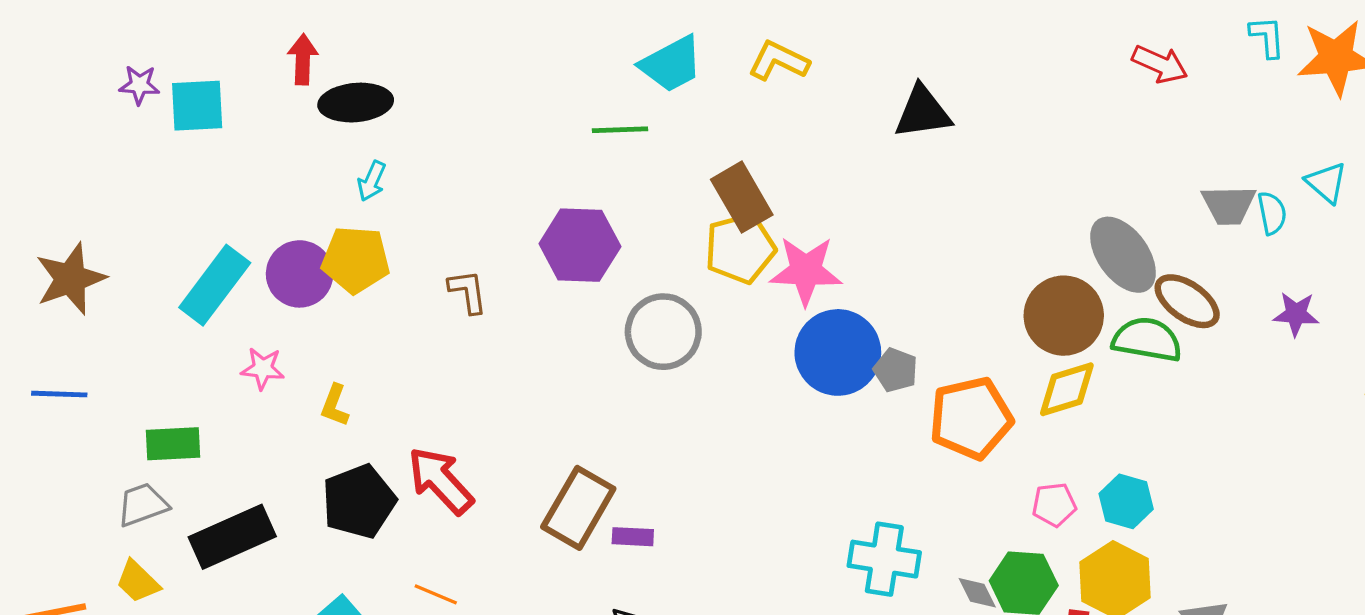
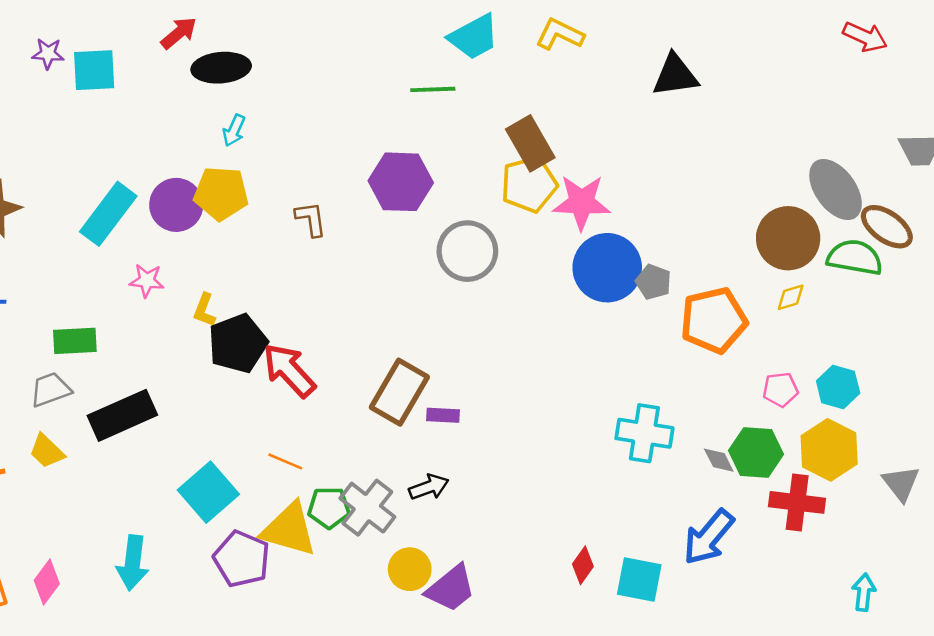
red arrow: (303, 59) -> (179, 33), turned 48
yellow diamond: (1067, 389) -> (791, 297), size x0.6
black pentagon: (359, 501) -> (238, 343), moved

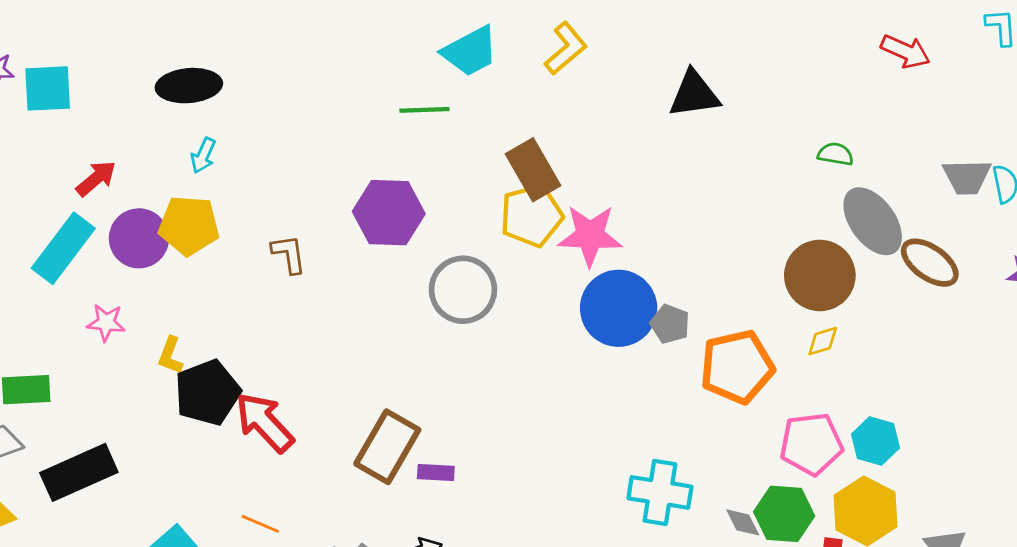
red arrow: (179, 33) -> (96, 178), moved
yellow L-shape: (560, 34) -> (566, 48), turned 114
green semicircle: (855, 257) -> (836, 154), moved, size x0.6
pink pentagon: (780, 390) -> (811, 444), size x1.6

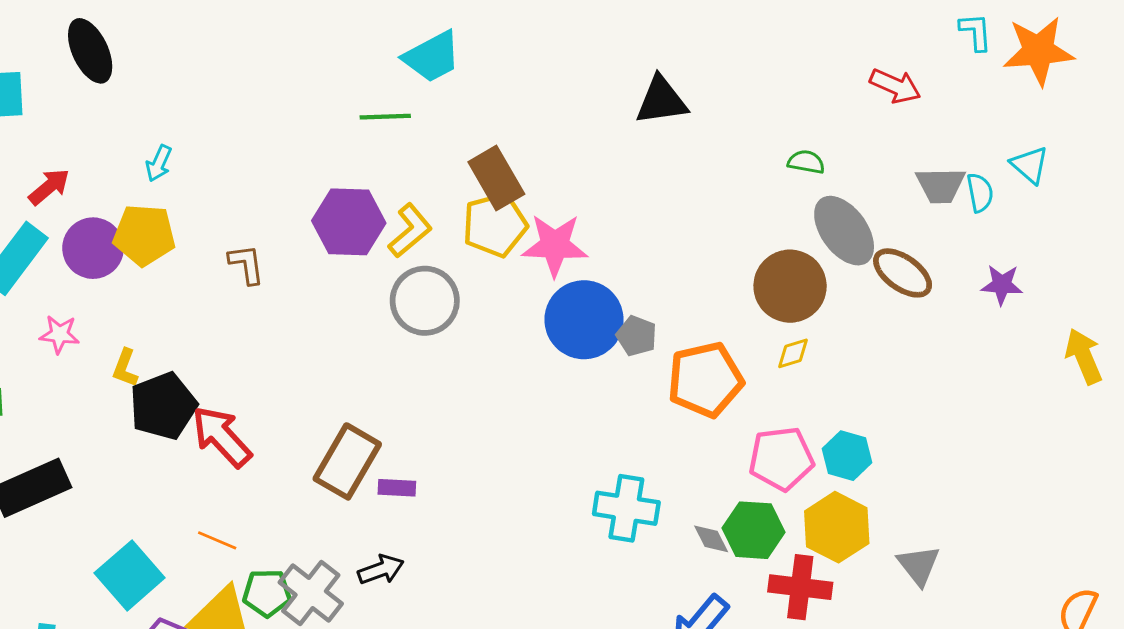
yellow L-shape: (566, 48) -> (410, 231), moved
red arrow: (905, 51) -> (895, 86), moved
black ellipse: (189, 86) -> (90, 51), moved, turned 70

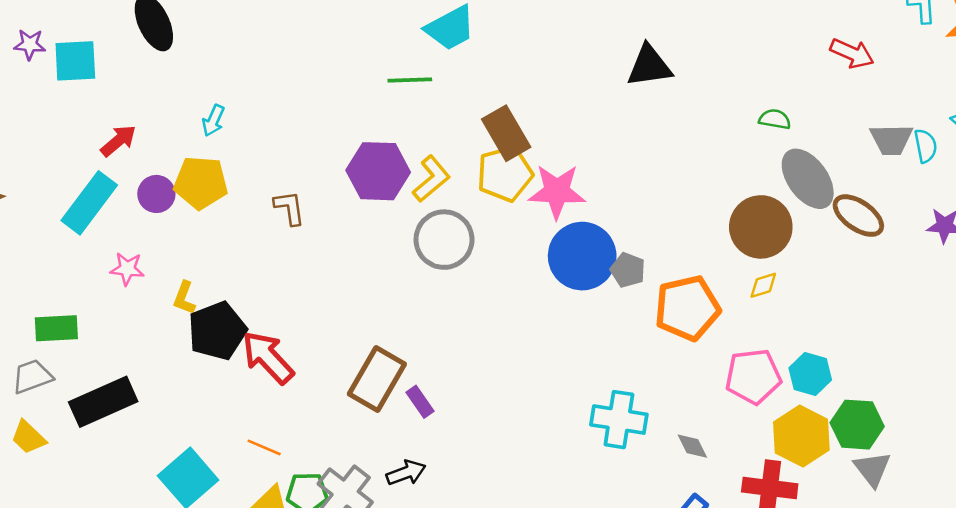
purple circle: (93, 248) -> (156, 194), size x0.7
purple rectangle: (397, 488) -> (420, 402), turned 52
green hexagon: (753, 530) -> (857, 425), moved

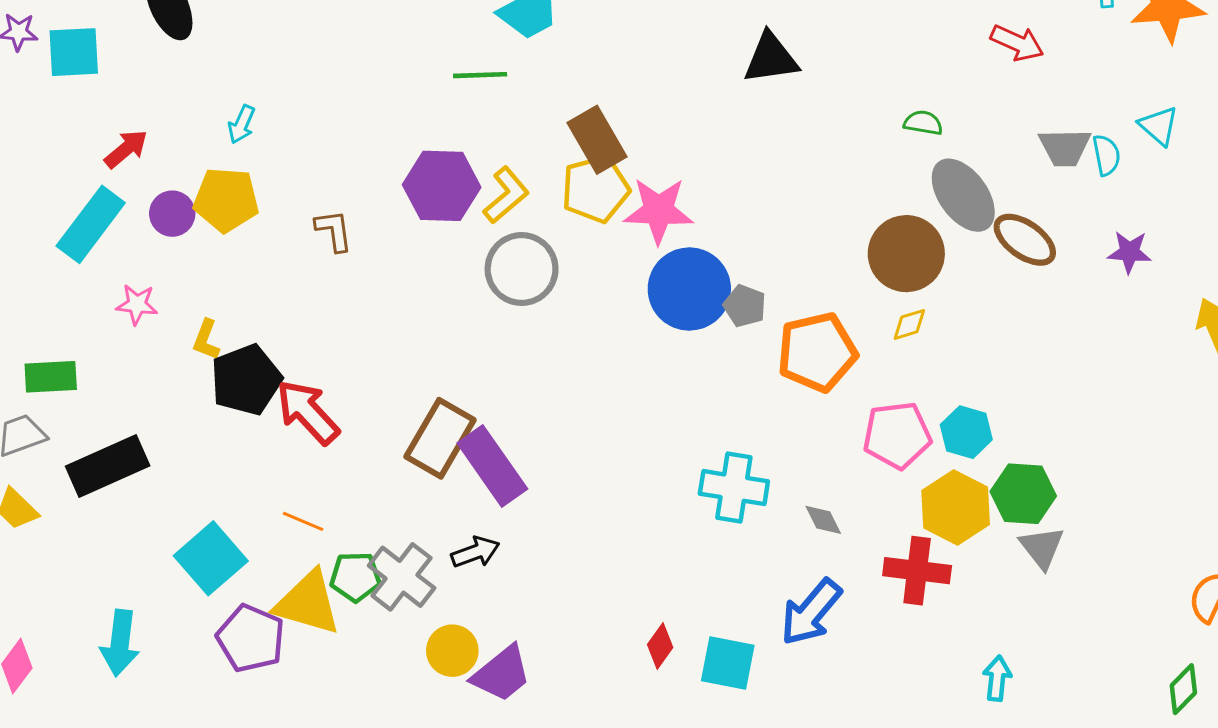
purple rectangle: (420, 402) -> (492, 466), size x2.0

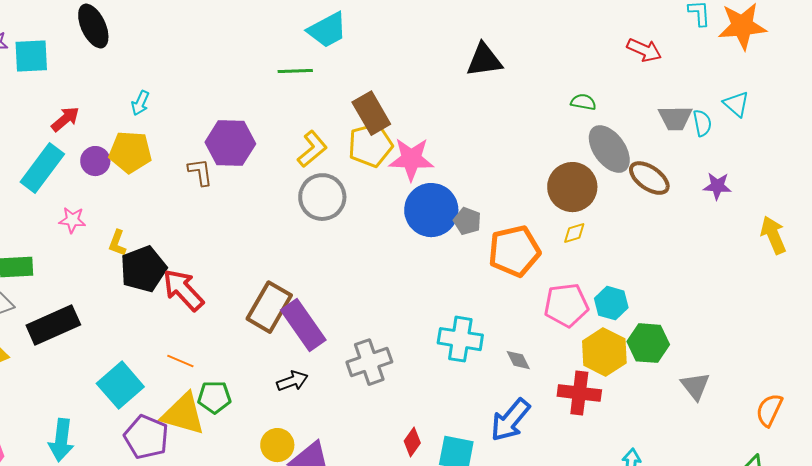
purple hexagon: (442, 186) -> (230, 143), moved
gray triangle: (1042, 548) -> (695, 386), moved
gray cross: (402, 577) -> (369, 362), moved, turned 33

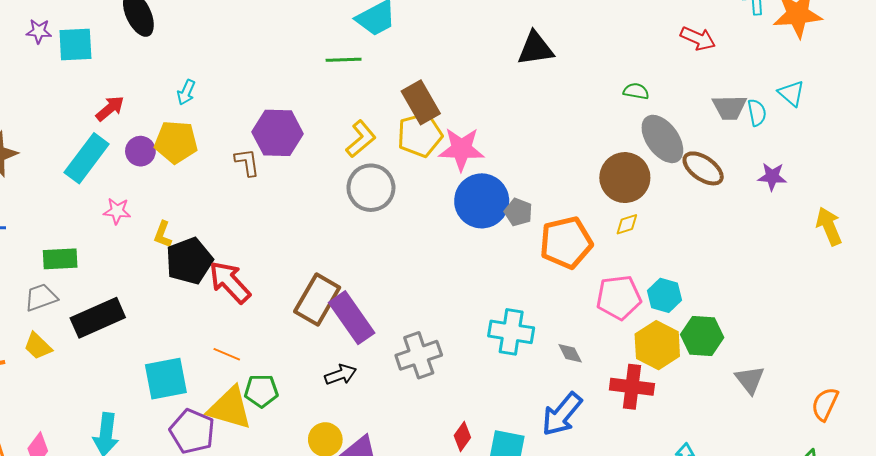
cyan square: (120, 385) -> (166, 379), turned 30

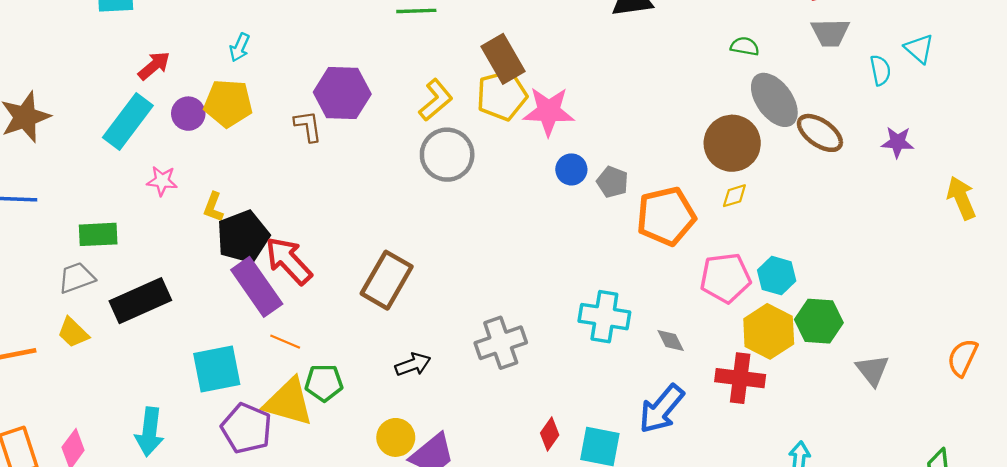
gray trapezoid: (729, 107) -> (830, 33), moved
blue circle: (482, 201) -> (571, 169), size x0.5
purple rectangle: (352, 318) -> (257, 287), moved
orange semicircle: (825, 404) -> (963, 358), moved

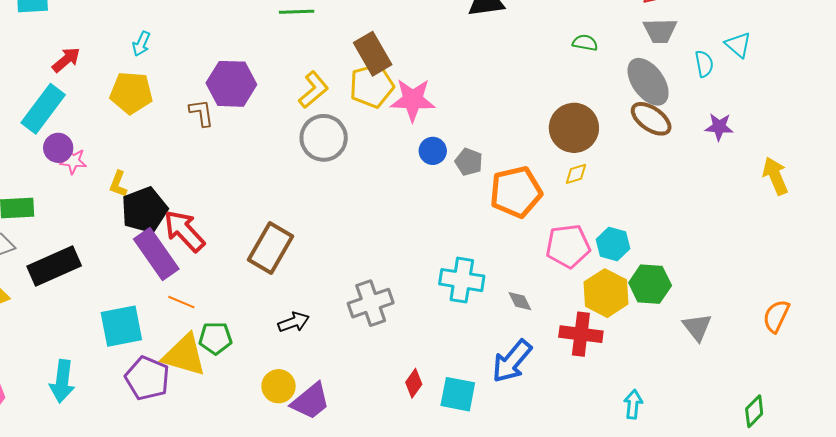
gray ellipse: (774, 100) -> (648, 82), moved
purple circle: (188, 114) -> (58, 148), moved

